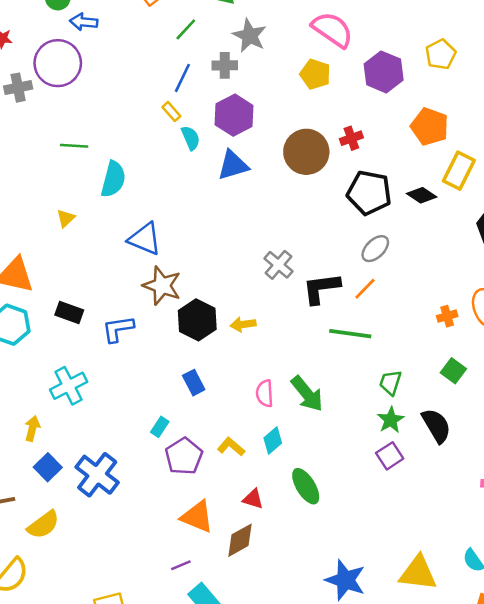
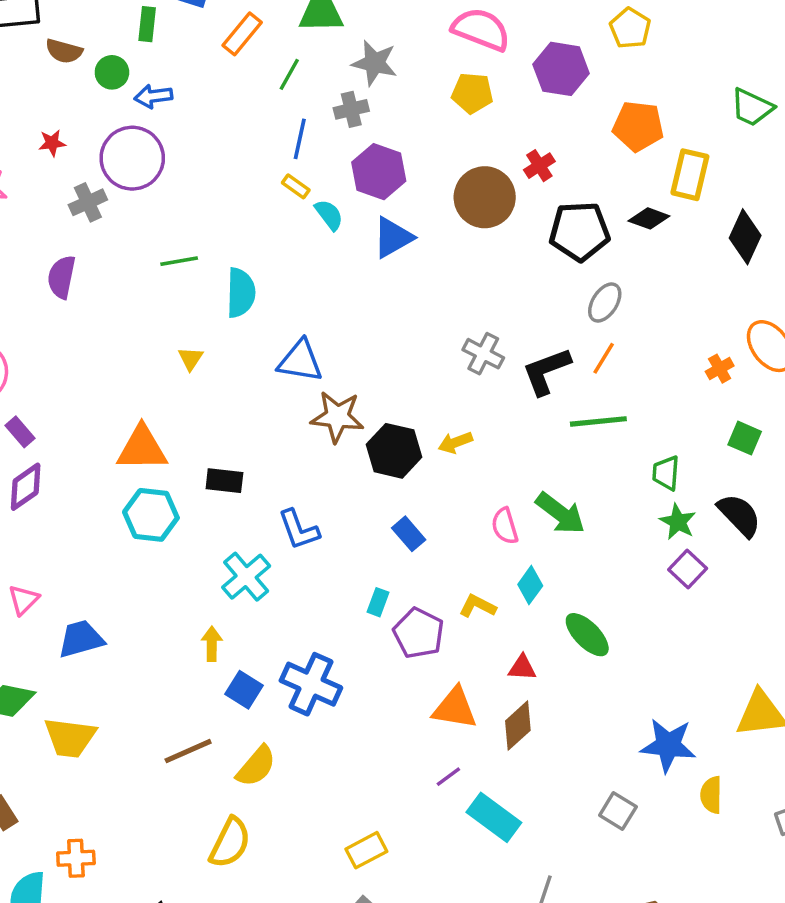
blue L-shape: (118, 329) -> (299, 530), moved, turned -88

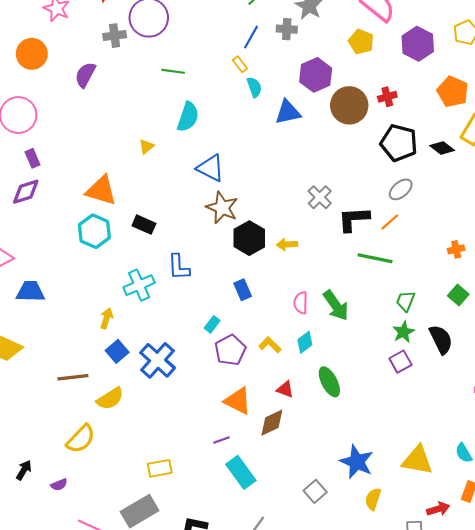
purple hexagon: (379, 172) -> (316, 75), moved
green line: (179, 261) -> (173, 71), moved

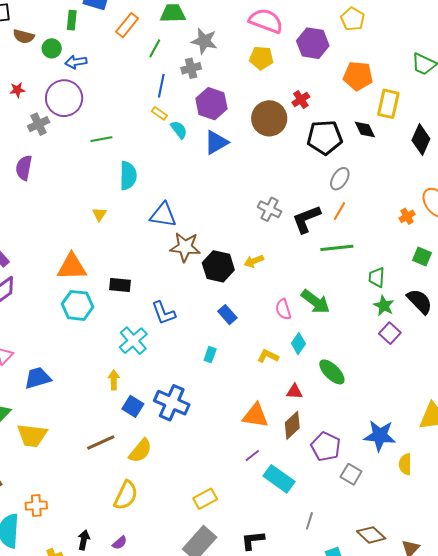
purple hexagon: (316, 75) -> (211, 104), moved
black diamond: (442, 148) -> (365, 130), turned 45
purple pentagon: (230, 350) -> (326, 447), moved

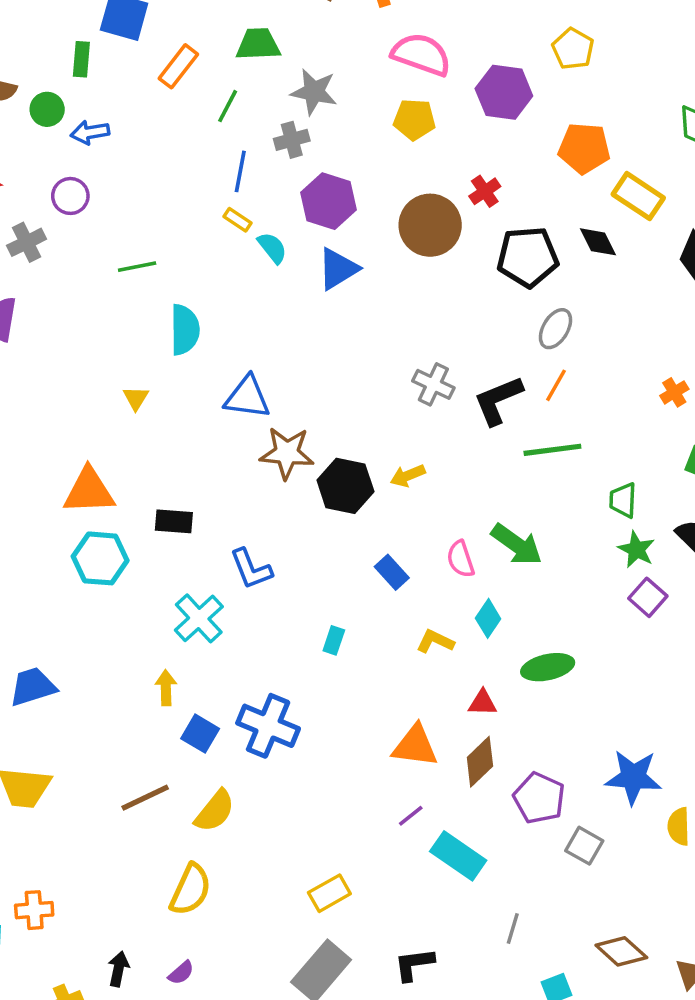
purple circle: (64, 98) -> (70, 196), size x0.6
yellow rectangle: (388, 104) -> (638, 196), turned -68
blue rectangle: (227, 315) -> (392, 572), moved
green ellipse: (332, 372) -> (548, 667), turned -56

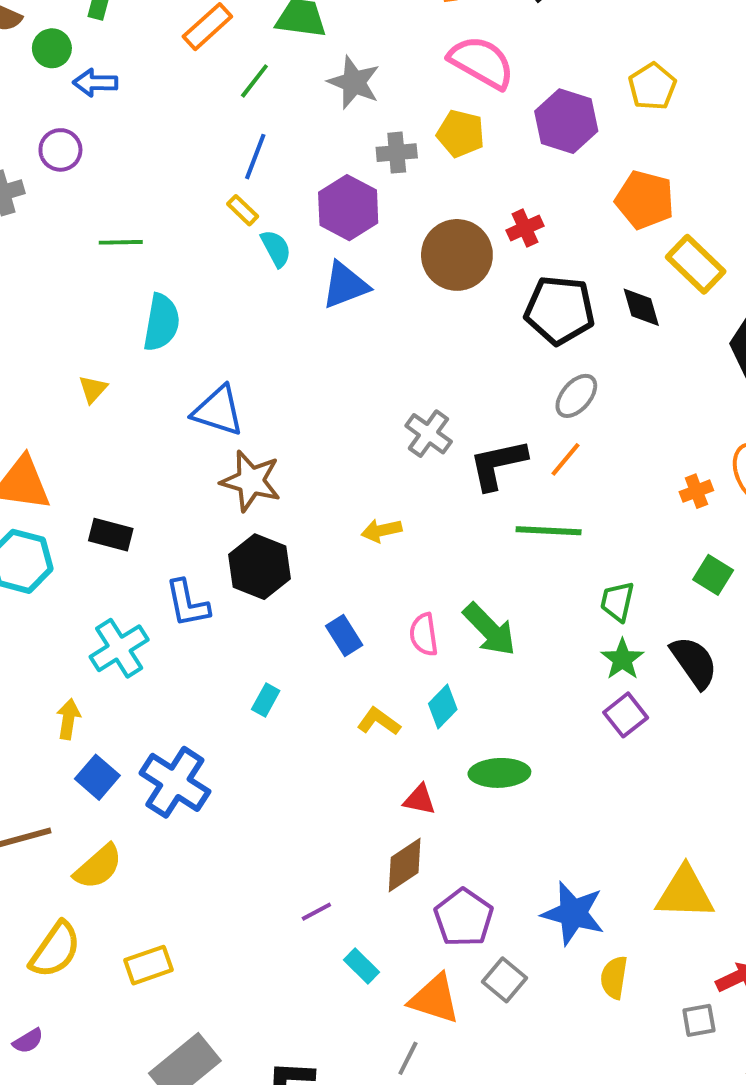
gray cross: (292, 140) -> (397, 153), moved
black hexagon: (345, 486) -> (260, 567), moved
orange triangle: (415, 746) -> (435, 999), moved
cyan rectangle: (458, 856) -> (361, 966), size x0.6
yellow rectangle: (329, 893) -> (149, 965), moved

